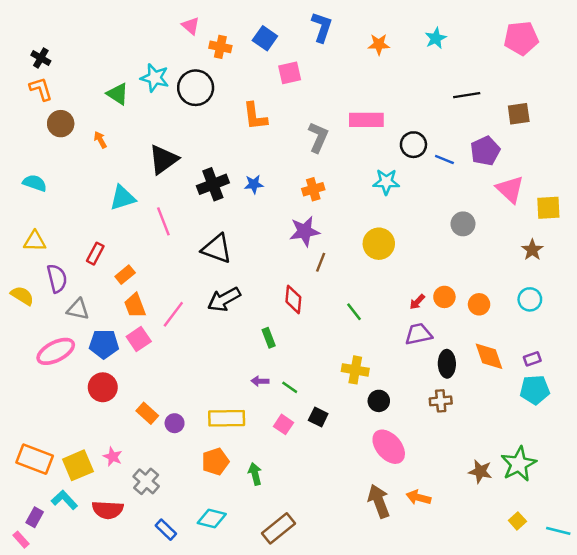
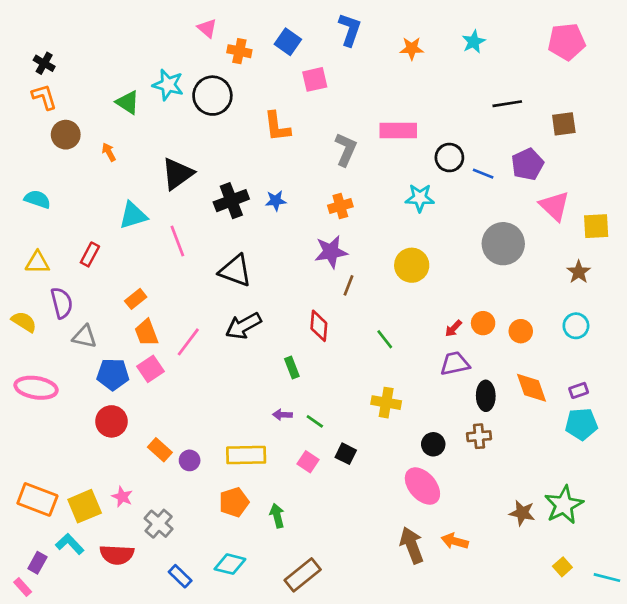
gray circle: (463, 224) -> (503, 244), size x1.6
red rectangle: (95, 254) -> (90, 254), moved
pink ellipse: (56, 351) -> (36, 388), moved, turned 36
black circle: (379, 401) -> (433, 444), moved

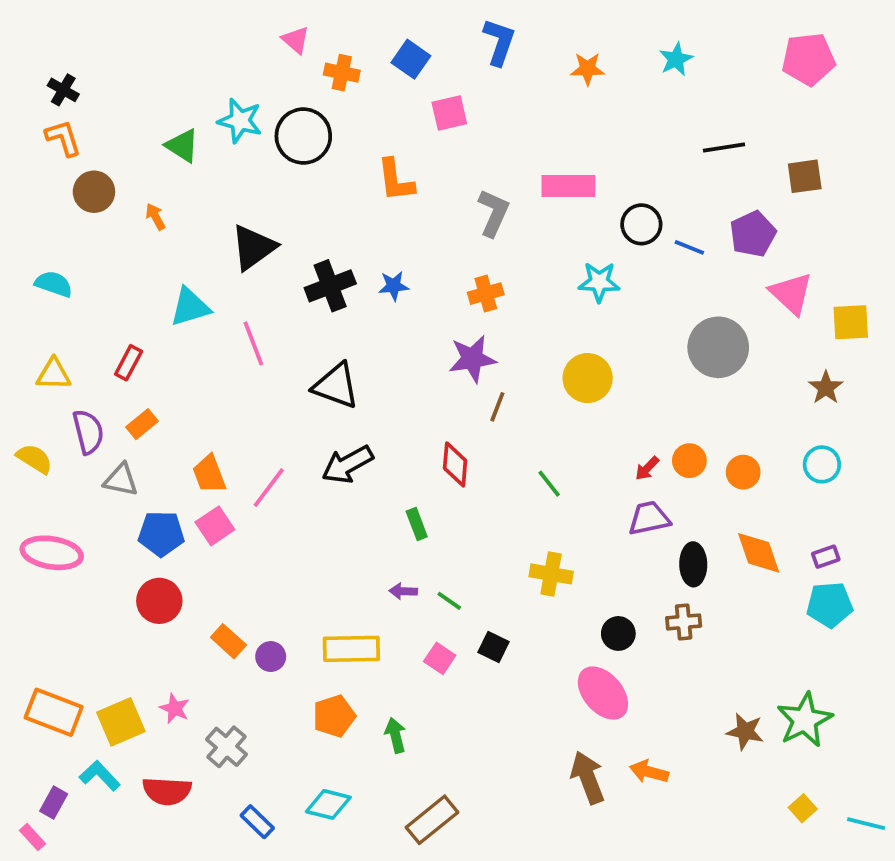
orange rectangle: (136, 299) -> (142, 424), moved

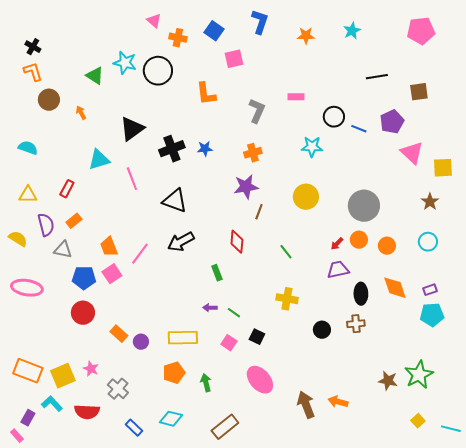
pink rectangle: (568, 186) -> (296, 97), size x0.6
gray circle: (718, 347) -> (364, 206), moved
pink ellipse: (603, 693) -> (260, 380), moved

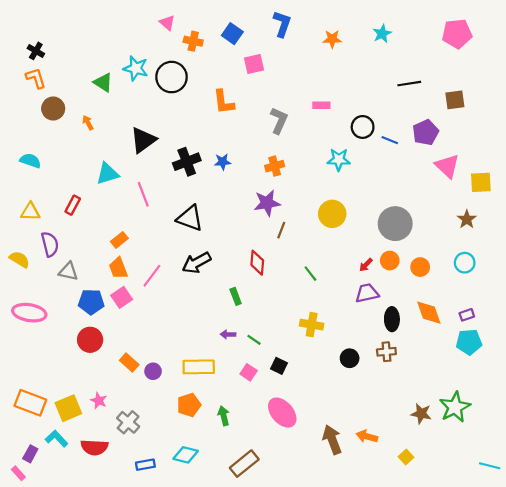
orange rectangle: (74, 221) -> (119, 240), moved
yellow square: (418, 421) -> (406, 457), moved
blue rectangle: (134, 428) -> (145, 465), turned -54

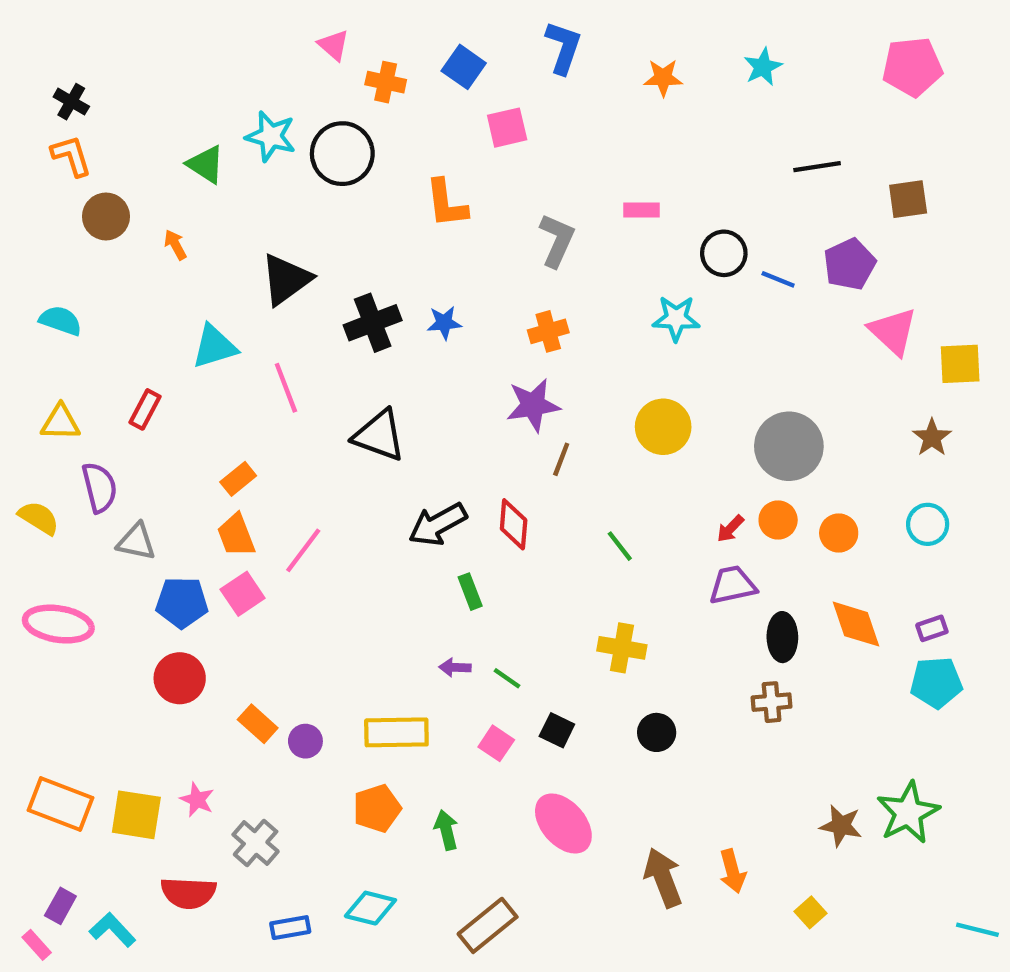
black arrow: (196, 263) -> (438, 524), moved
black circle: (350, 358) -> (657, 732), moved
yellow square: (68, 408) -> (136, 815), turned 32
orange arrow: (367, 436) -> (732, 871), turned -120
cyan L-shape: (56, 439) -> (112, 930), moved

